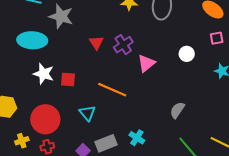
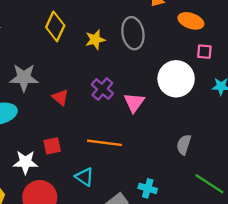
pink square: (217, 38) -> (204, 52), turned 32
red triangle: (96, 43) -> (60, 97), moved
white circle: (187, 54) -> (176, 79), size x2.0
white star: (44, 74) -> (25, 162), moved

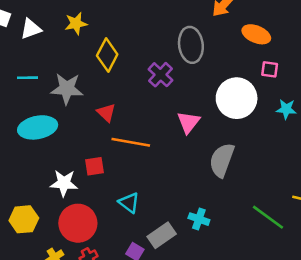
yellow diamond: (55, 26) -> (107, 55), moved
yellow star: (95, 40) -> (76, 23), moved
purple cross: (102, 89) -> (161, 75), moved
orange line: (105, 143) -> (131, 142), moved
gray semicircle: (184, 145) -> (222, 160), moved, size x1.5

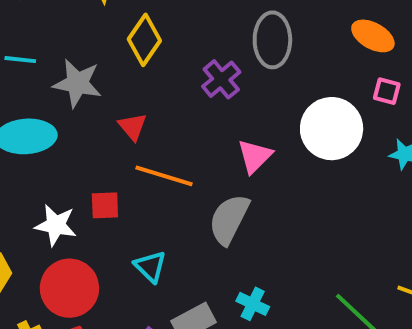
gray semicircle: (222, 160) -> (229, 219), moved

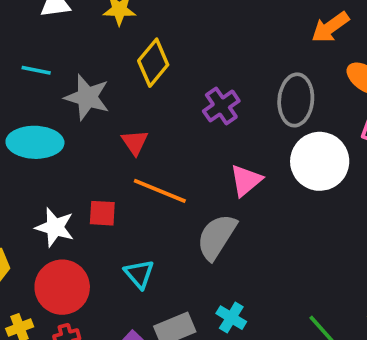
gray ellipse: (272, 40) -> (296, 100), moved

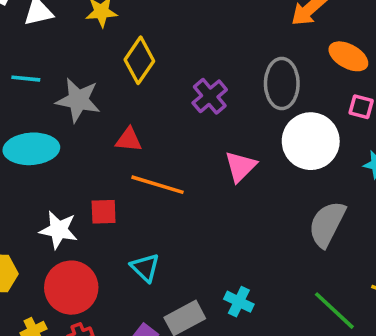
red triangle: (135, 142) -> (129, 140), turned -44
gray semicircle: (217, 237) -> (327, 224), moved

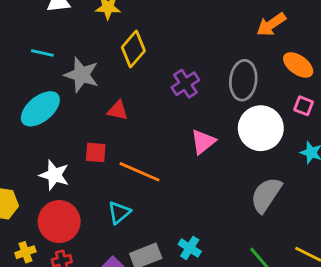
cyan ellipse: (31, 149) -> (40, 109), turned -42
orange line: (158, 185) -> (139, 172), moved
red square: (104, 212) -> (96, 152), moved
cyan triangle: (145, 268) -> (119, 213), turned 30

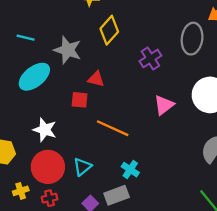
cyan line: (42, 53) -> (26, 38), moved
gray ellipse: (243, 80) -> (192, 39), moved
red square: (96, 152) -> (80, 100), moved
cyan triangle: (119, 213) -> (82, 167), moved
cyan cross: (190, 248) -> (130, 170), moved

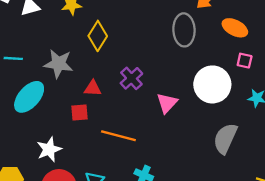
purple cross: (150, 58) -> (131, 78), moved
white star: (45, 130) -> (49, 149), turned -30

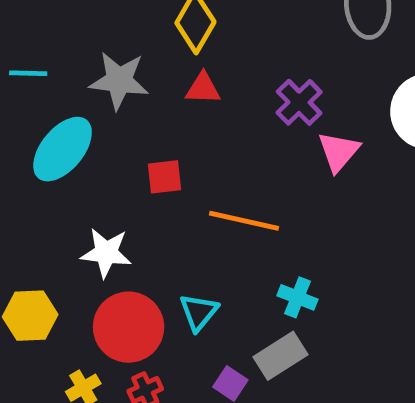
purple cross: (131, 78) -> (299, 102), moved
red triangle: (93, 88) -> (203, 88), moved
white star: (49, 149) -> (106, 253), turned 30

